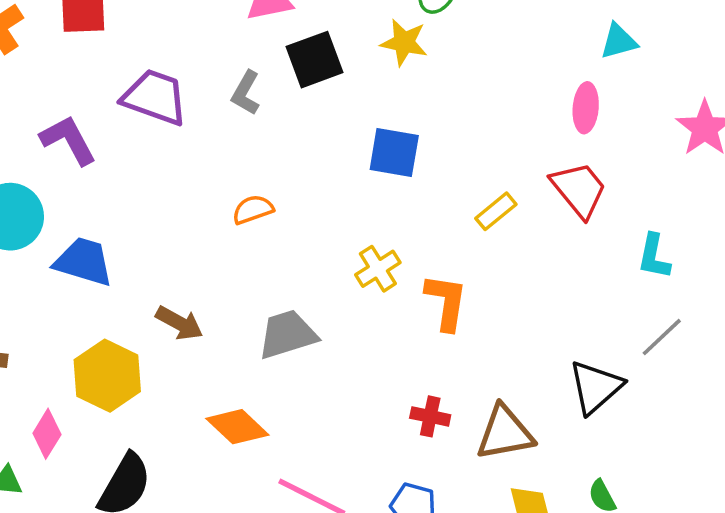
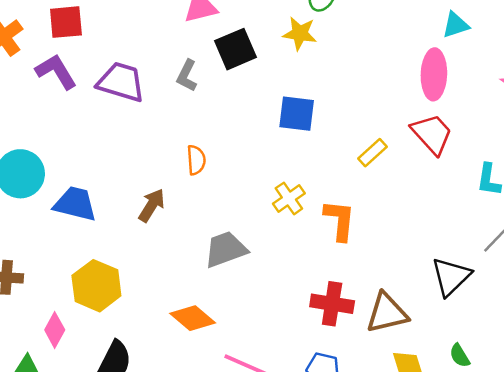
pink ellipse: (586, 108) -> (434, 74), size x1.4
purple L-shape: (68, 140) -> (56, 72), moved
orange semicircle: (253, 209) -> (196, 160), turned 108
brown arrow: (179, 323) -> (152, 205), moved, turned -84
red cross: (430, 416) -> (332, 304), size x1.5

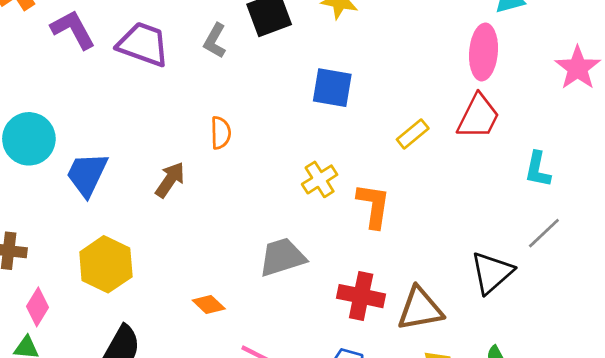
red trapezoid: (432, 134) -> (478, 117), turned 66
blue trapezoid: (75, 204) -> (87, 174), turned -81
gray trapezoid: (226, 249) -> (282, 257), moved
orange diamond: (193, 318) -> (209, 304), size x0.7
pink diamond: (55, 330) -> (38, 307), moved

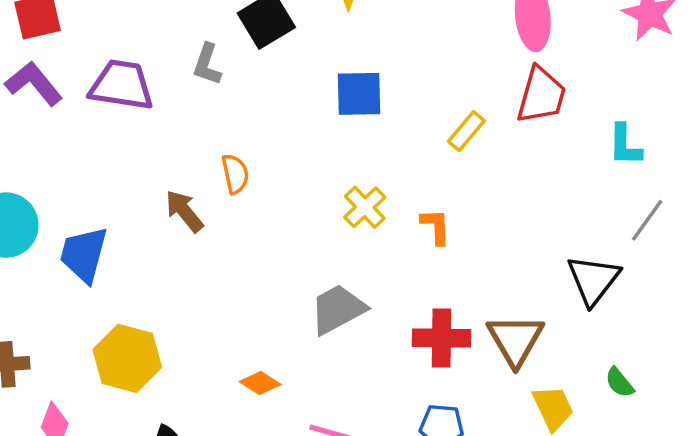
brown arrow: (170, 180) -> (184, 211), moved, turned -63
orange L-shape: (374, 206) -> (436, 226), size x0.7
brown triangle: (420, 309) -> (515, 340), turned -39

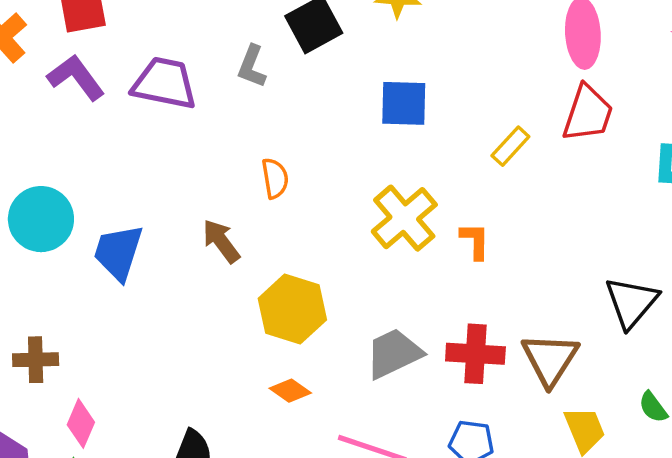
yellow cross: (365, 207) -> (404, 218), size x1.5
brown arrow: (184, 211) -> (221, 241), moved
gray trapezoid: (338, 309) -> (394, 353), moved
yellow hexagon: (127, 358) -> (292, 309), moved

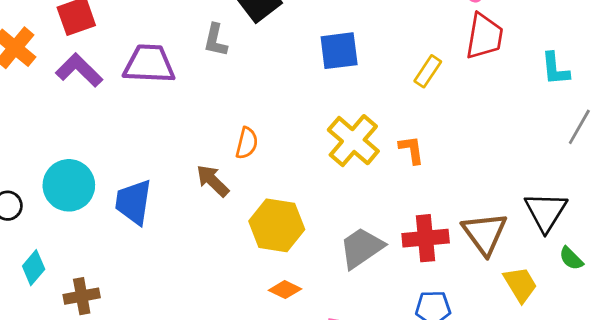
orange semicircle: (275, 178) -> (247, 143), moved, turned 32
black triangle: (631, 302) -> (546, 212), moved

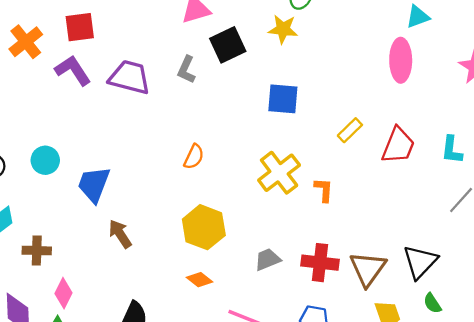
red trapezoid: (484, 36) -> (398, 145), moved
brown arrow: (213, 181) -> (120, 234), moved
cyan circle: (69, 185) -> (45, 160), size x0.7
gray trapezoid: (361, 248) -> (267, 259), size x0.7

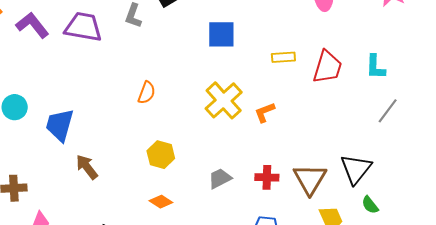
yellow rectangle: (350, 130) -> (283, 57), turned 45
orange L-shape: (324, 190) -> (265, 112), turned -110
yellow hexagon: (204, 227) -> (161, 155), size x0.7
red cross: (320, 263) -> (267, 177), size x0.7

